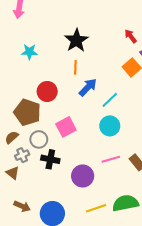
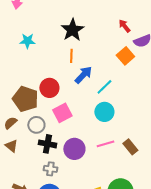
red circle: (47, 91) -> (49, 88), moved
gray cross: (22, 155) -> (50, 169), moved, turned 32
brown triangle: (13, 173) -> (11, 146), moved
purple circle: (83, 176) -> (74, 149), moved

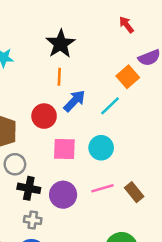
red arrow: (124, 26) -> (126, 25), moved
cyan line: (104, 87) -> (110, 106), moved
red circle: (49, 88) -> (44, 116), moved
pink square: (62, 113) -> (64, 149), moved, turned 30

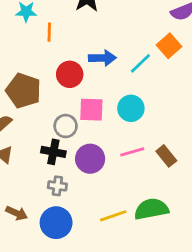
orange line: (59, 77) -> (49, 32), moved
orange square: (128, 77) -> (169, 46), moved
blue arrow: (74, 101) -> (102, 58), turned 45
gray circle: (15, 164) -> (66, 126), moved

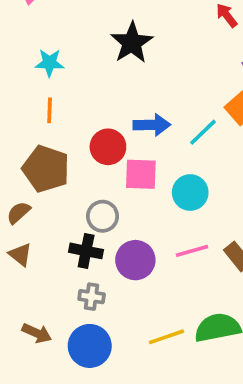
orange line: (49, 32) -> (50, 110), moved
pink square: (91, 110) -> (141, 174), moved

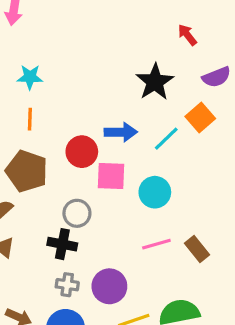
black star: (132, 43) -> (155, 82), moved
purple circle: (135, 260) -> (109, 286), moved

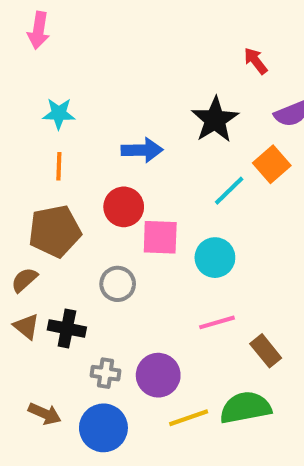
blue arrow: (121, 132) -> (142, 150), moved
brown pentagon: (27, 171) -> (55, 231), turned -30
black cross: (62, 244) -> (67, 329), moved
brown rectangle: (197, 249) -> (266, 351), moved

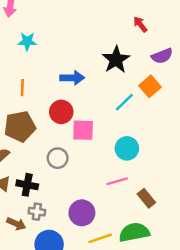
cyan star: (59, 114) -> (27, 41), moved
cyan circle: (215, 258) -> (127, 148), moved
gray cross: (105, 373) -> (37, 212), moved
brown arrow: (45, 414) -> (16, 224), moved

